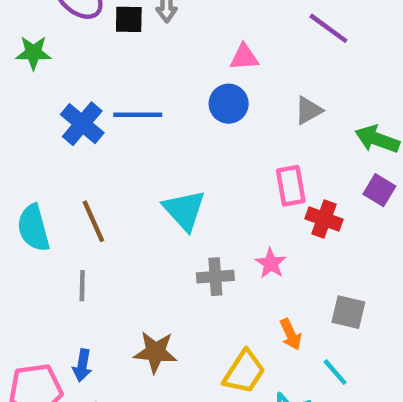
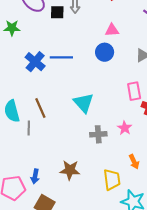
gray line: (82, 286) -> (29, 128), moved
yellow trapezoid: (244, 372) -> (112, 180), turned -40

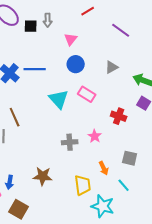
pink triangle: (112, 30) -> (71, 39), moved, turned -48
pink rectangle: (134, 91) -> (87, 94), moved, turned -48
cyan triangle: (84, 103) -> (59, 99), moved

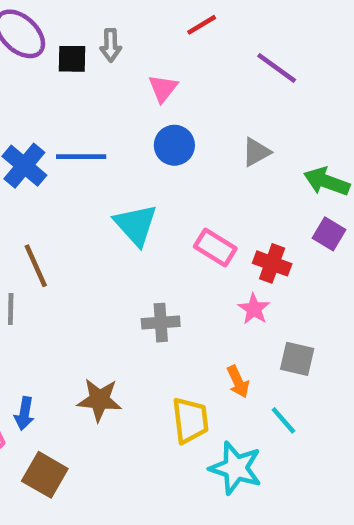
pink rectangle: (87, 94) -> (215, 248), moved
pink star: (95, 136) -> (254, 309), moved

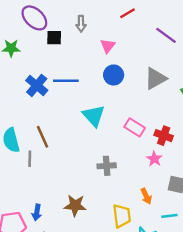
black square: (72, 59) -> (54, 38), moved
gray triangle: (256, 152) -> (156, 78), size x1.5
cyan line: (283, 420) -> (169, 216), turned -56

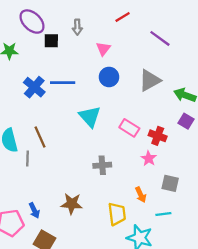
blue arrow: (37, 212) -> (34, 211), turned -35

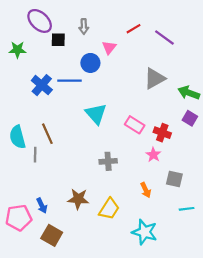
red line: (123, 17) -> (134, 29), moved
blue circle: (109, 77) -> (90, 63), moved
yellow trapezoid: (117, 214) -> (109, 209), moved, turned 40
cyan line: (163, 214) -> (187, 209), moved

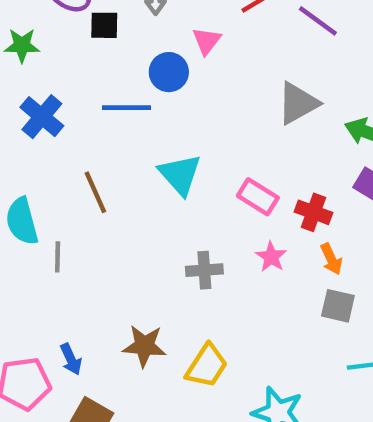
blue cross: (42, 85) -> (42, 117), moved
brown line: (47, 134) -> (95, 192), moved
pink star: (153, 155) -> (271, 257), moved
orange arrow: (146, 190) -> (331, 259), moved

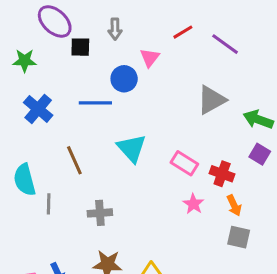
gray cross: (204, 270) -> (100, 213), moved

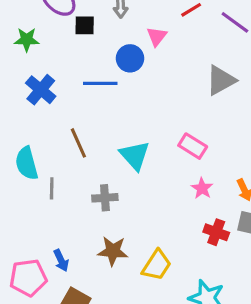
cyan triangle: (132, 148) -> (135, 155), moved
red cross: (222, 174) -> (216, 232), moved

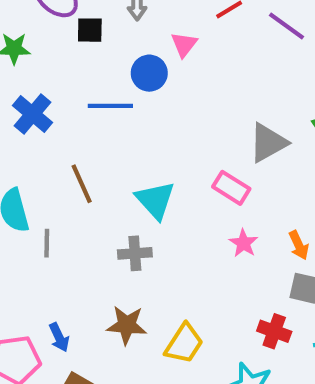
gray triangle: (221, 80) -> (268, 143), moved
gray cross: (105, 198) -> (135, 253), moved
red cross: (216, 232) -> (274, 331), moved

